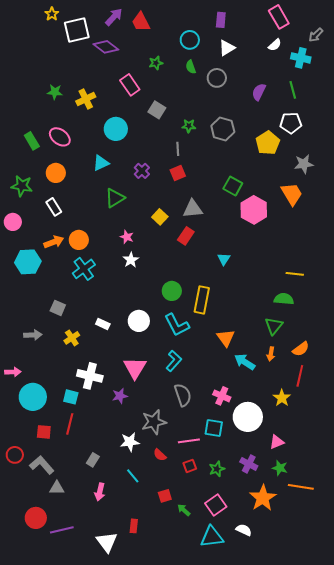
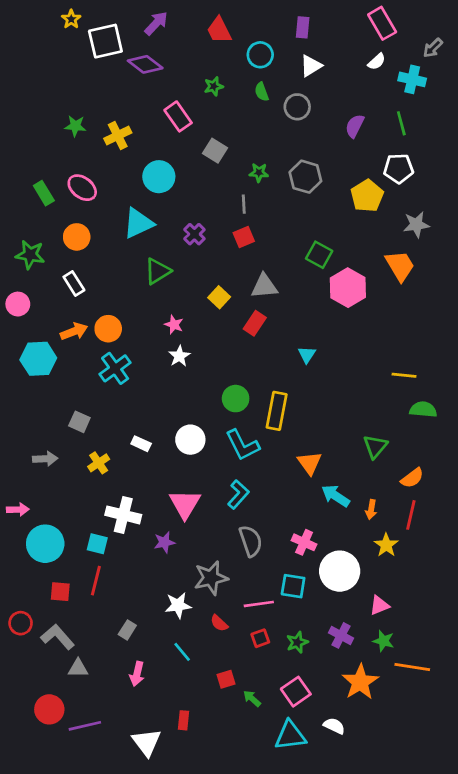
red trapezoid: (141, 22) -> (219, 30), moved
cyan triangle: (101, 163) -> (138, 223), size x1.4
green semicircle: (284, 299) -> (423, 409), moved
orange arrow: (271, 354) -> (371, 509), moved

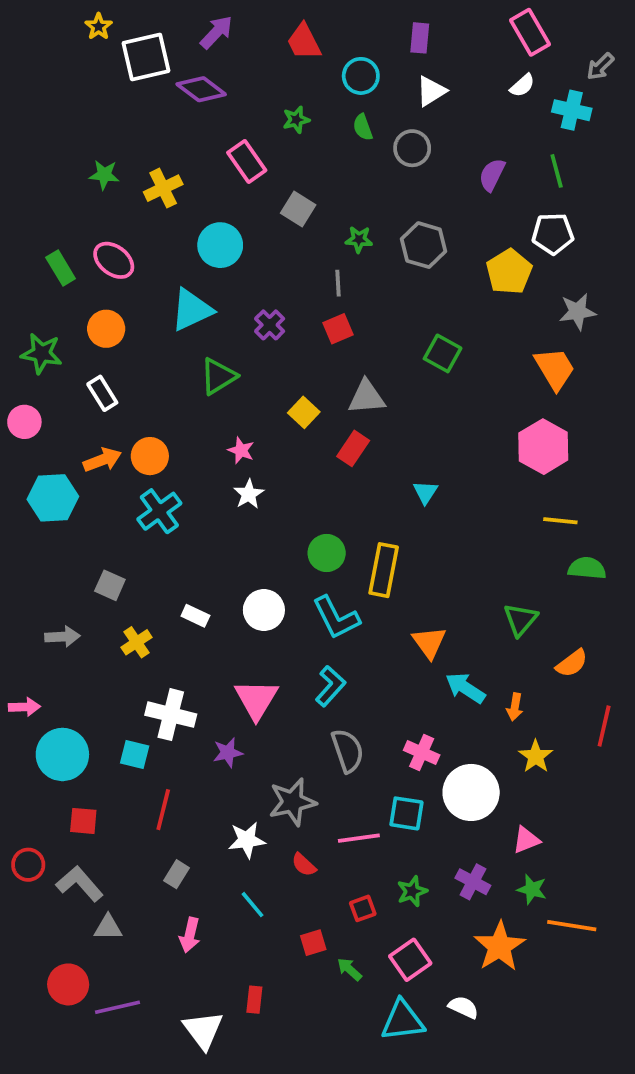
pink hexagon: (348, 288) -> (543, 447), moved
red line: (411, 515) -> (604, 726), moved
red line: (96, 581) -> (163, 810), moved
red square: (260, 638) -> (363, 908), moved

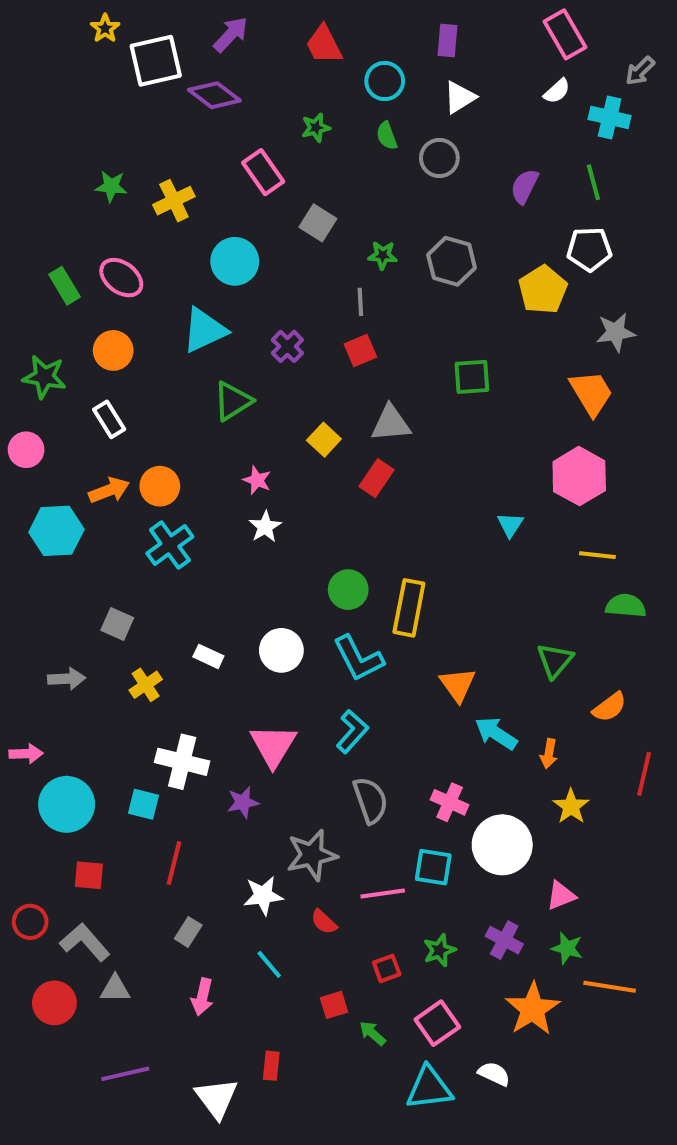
green square: (443, 353) -> (472, 377), turned -33
cyan triangle: (425, 492) -> (510, 525), moved
red circle: (68, 984) -> (54, 1003), moved

